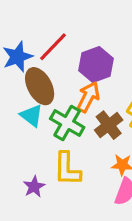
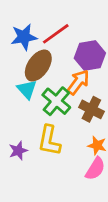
brown ellipse: (40, 86) -> (38, 66), turned 52
brown cross: (109, 125) -> (91, 109), turned -35

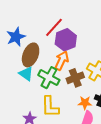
red line: (56, 34) -> (54, 27), moved
brown cross: (91, 109) -> (75, 78), turned -36

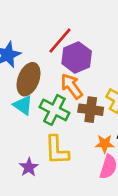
orange arrow: (62, 61) -> (72, 86), turned -60
brown cross: (75, 78) -> (91, 110), turned 30

